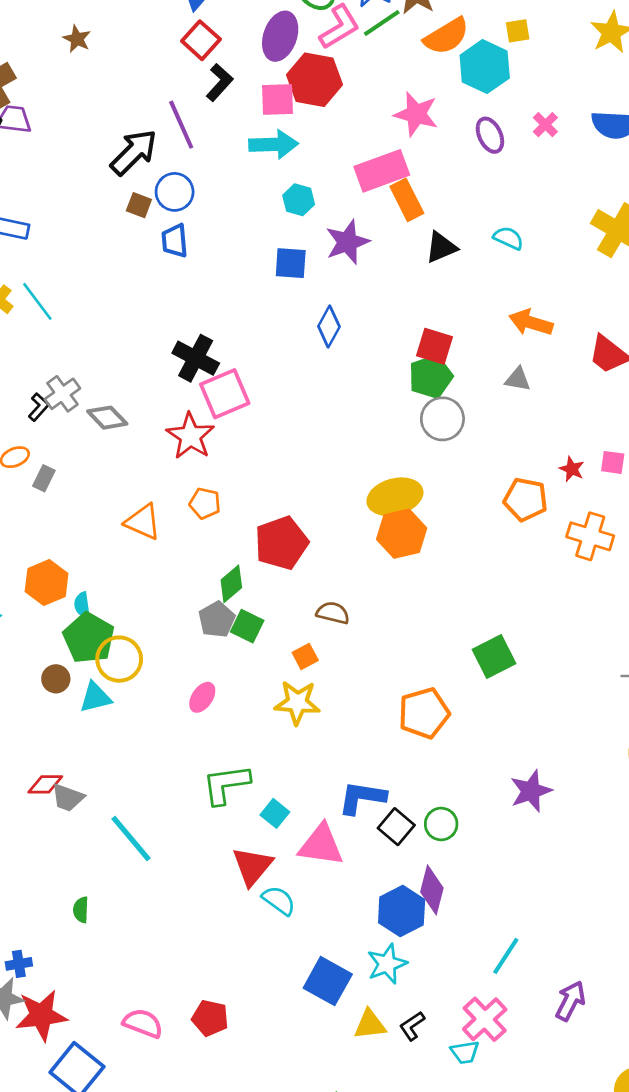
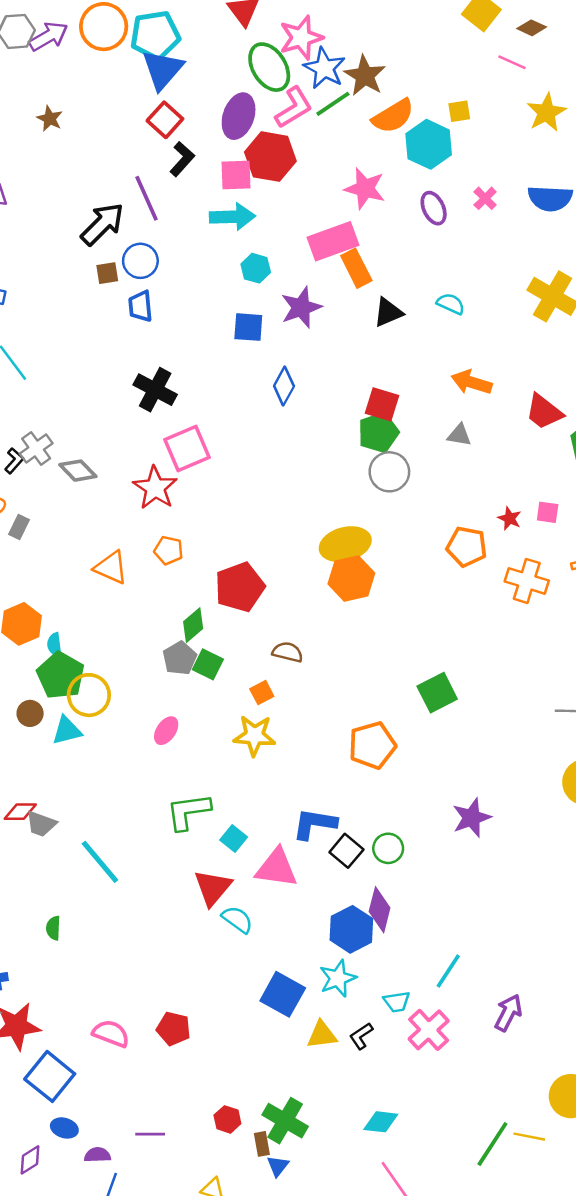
brown square: (139, 205) -> (107, 273), turned -30
black cross: (196, 358) -> (155, 390), moved
cyan trapezoid: (465, 1052) -> (397, 1002), moved

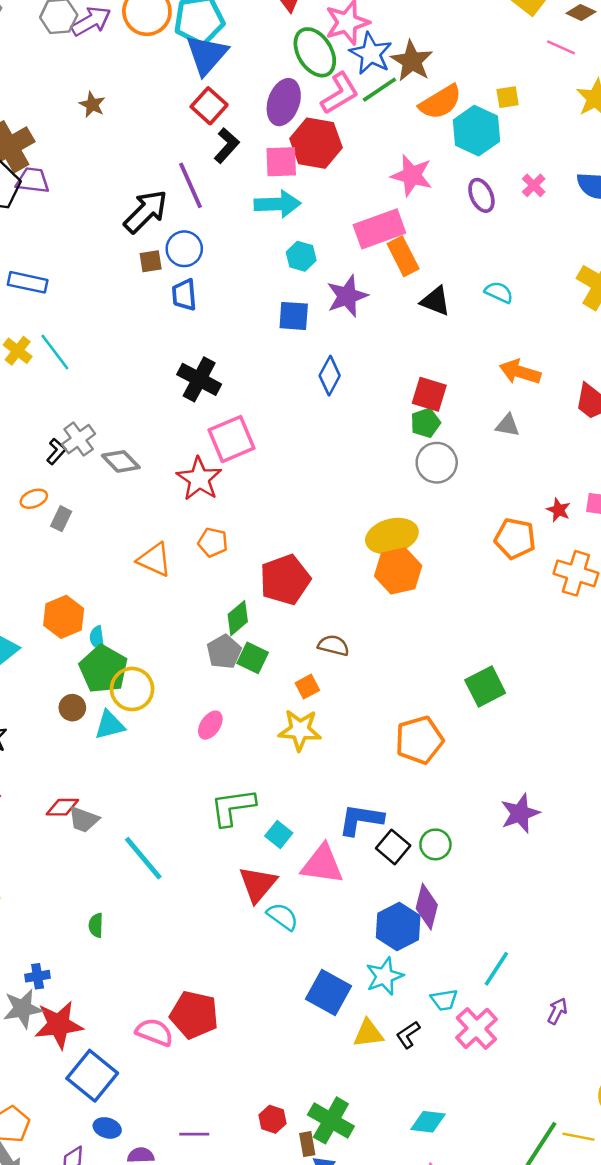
black triangle: (388, 312) -> (435, 301), turned 44
green pentagon: (378, 433) -> (425, 423), size x0.7
purple arrow: (508, 1013) -> (557, 1011), size x0.7
red pentagon: (174, 1029) -> (194, 1015), moved, size x1.4

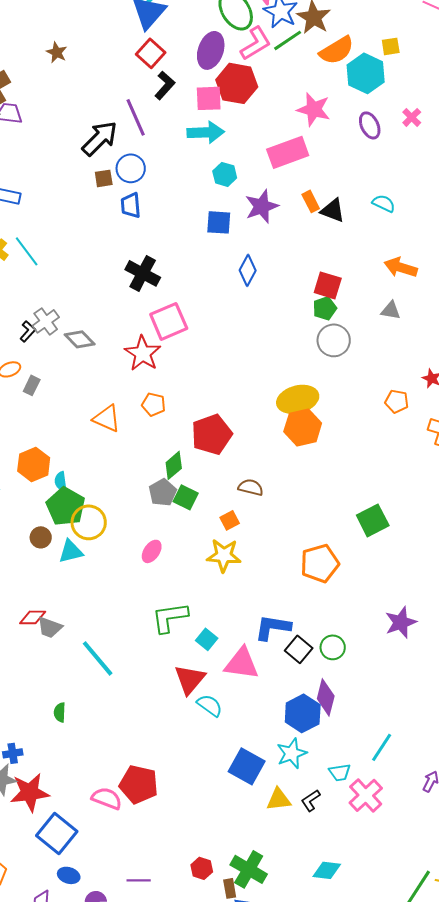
orange rectangle: (403, 256) -> (311, 201), moved, size x0.7
orange pentagon: (515, 539) -> (397, 401), size x0.7

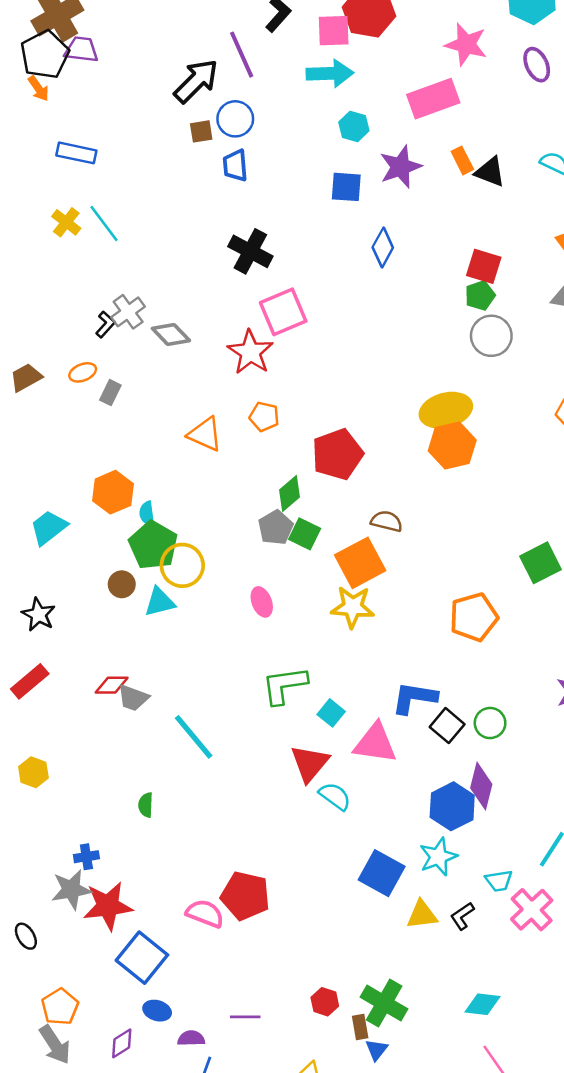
orange square: (230, 520) -> (360, 563), size x2.0
pink ellipse: (152, 551) -> (262, 602), turned -55

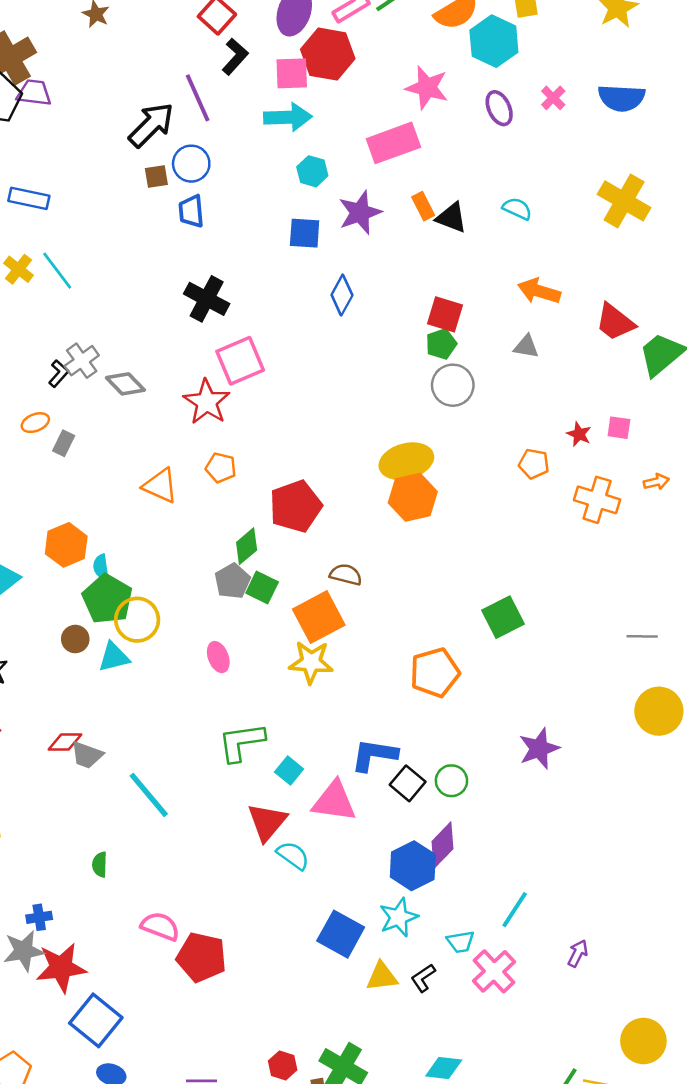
purple diamond: (481, 786) -> (442, 845), turned 30
pink semicircle: (205, 913) -> (160, 926), moved

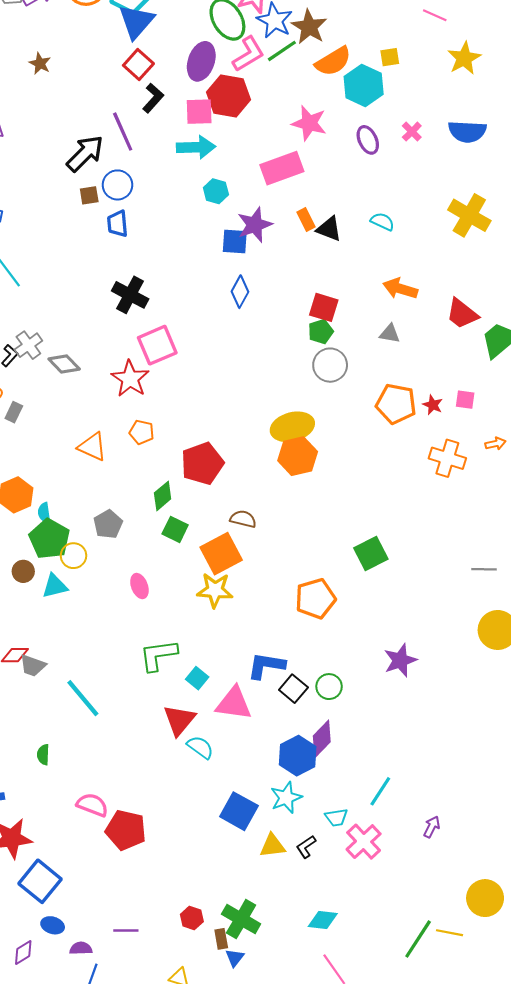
blue square: (305, 233) -> (235, 241), moved
orange pentagon: (534, 464) -> (396, 404), moved, size x1.6
gray pentagon: (232, 581) -> (108, 524), moved
yellow circle: (137, 620) -> (74, 556), size x0.7

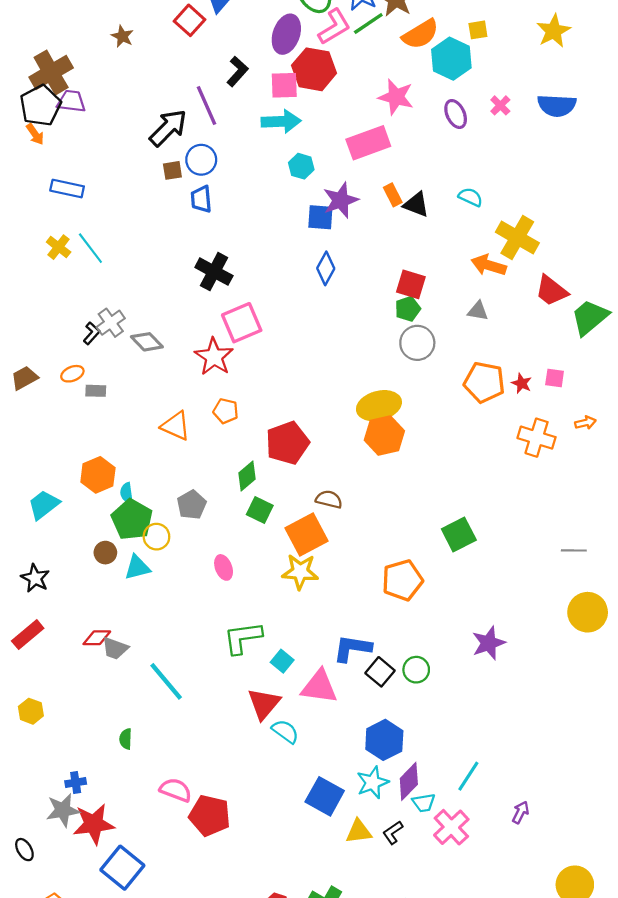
red square: (138, 65) -> (189, 20), moved
yellow cross: (469, 215) -> (517, 237), moved
gray rectangle: (14, 412) -> (96, 391), turned 66
purple diamond: (322, 739) -> (409, 781), moved

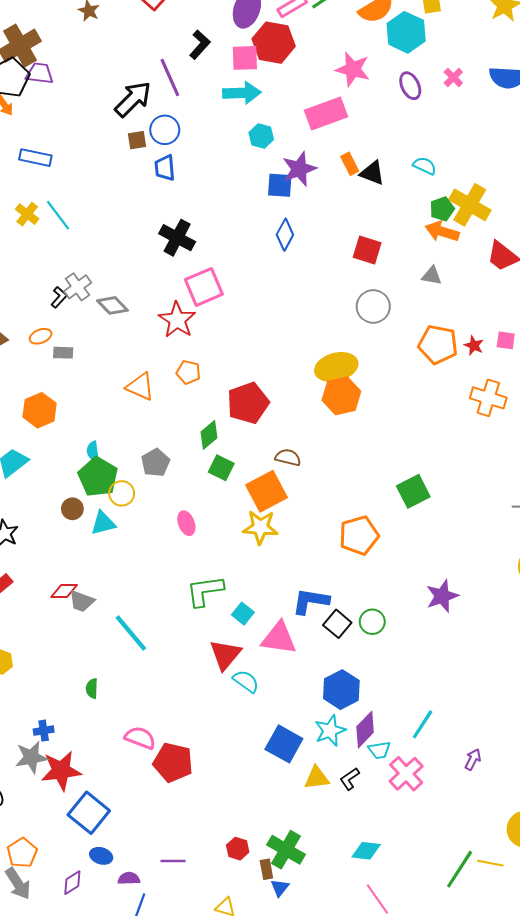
green pentagon: (408, 309) -> (442, 209), moved
orange hexagon: (98, 475) -> (40, 410), moved

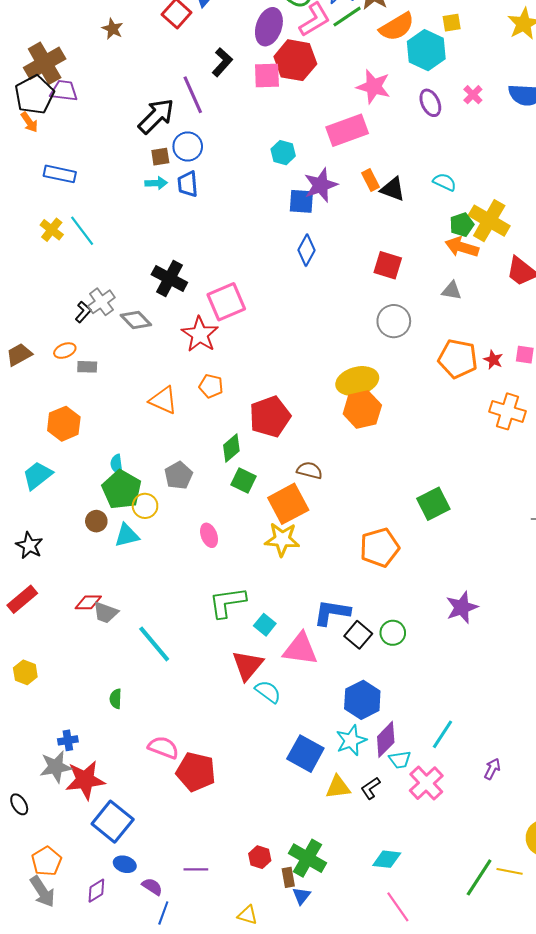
cyan arrow: (242, 93) -> (156, 183), moved, size x0.6
black cross: (177, 238) -> (169, 278), moved
purple semicircle: (129, 878) -> (152, 887), turned 35

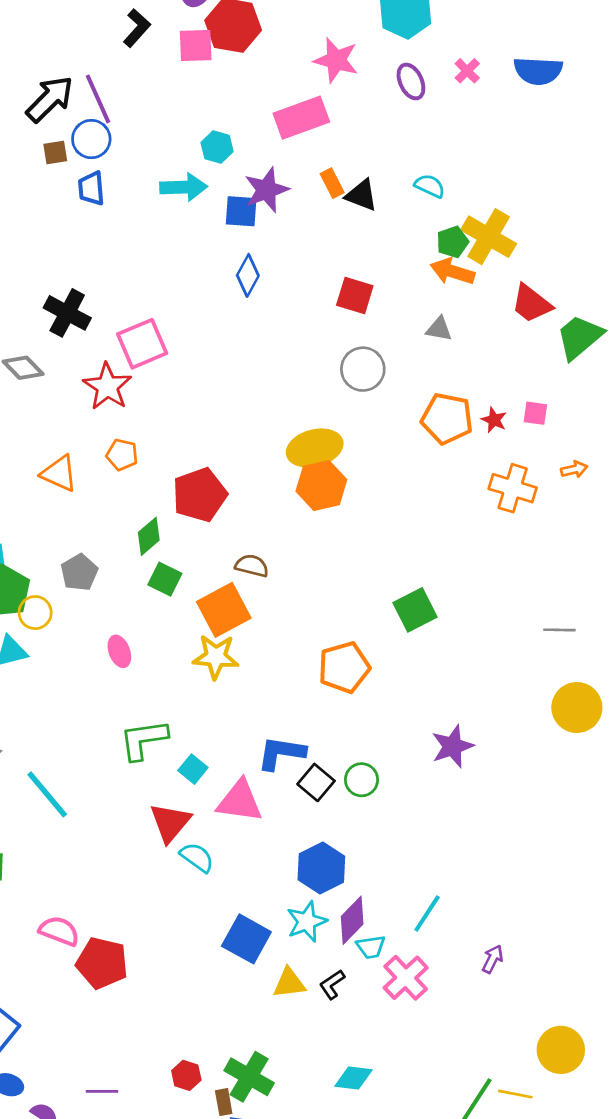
purple line: (193, 95) -> (98, 99), moved
cyan arrow: (156, 183) -> (184, 187), moved, size x1.6

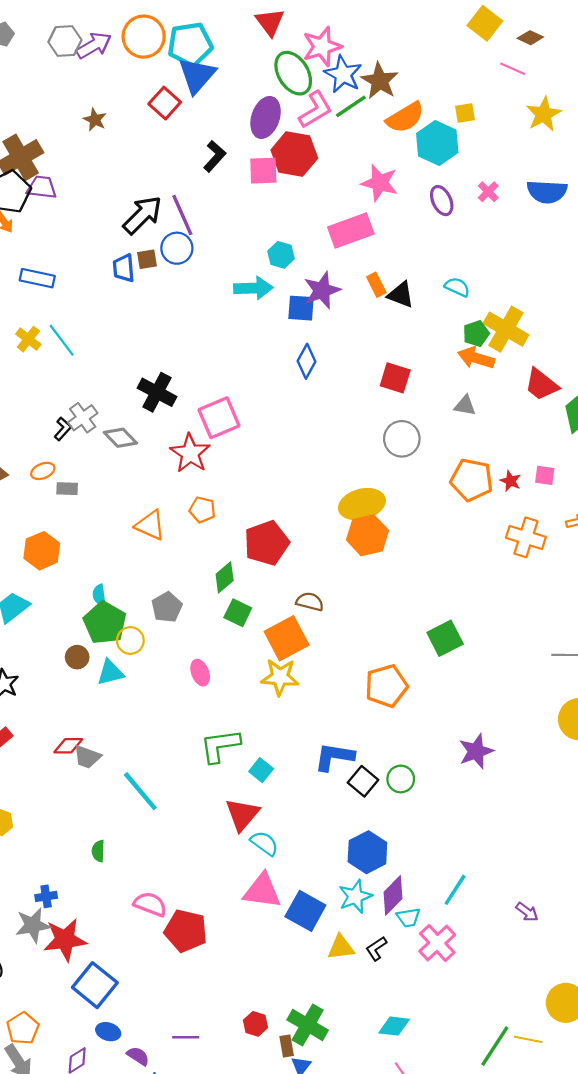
blue trapezoid: (91, 189) -> (124, 268), moved
pink triangle: (240, 801) -> (262, 891), moved
purple arrow: (493, 959) -> (527, 912), moved, turned 100

